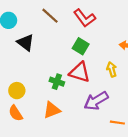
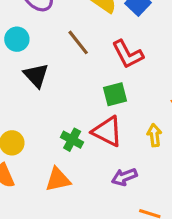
green square: (81, 46) -> (115, 94), turned 35
purple arrow: (96, 101) -> (124, 177), size x0.7

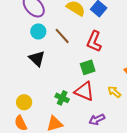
cyan circle: (17, 39) -> (38, 31), moved
red L-shape: (128, 54) -> (94, 41), turned 55
yellow arrow: (154, 135) -> (114, 92), turned -40

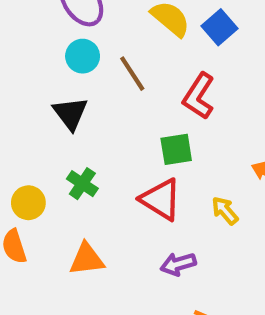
green cross: (62, 98) -> (82, 184), moved

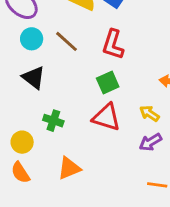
purple arrow: (178, 264) -> (151, 142), moved

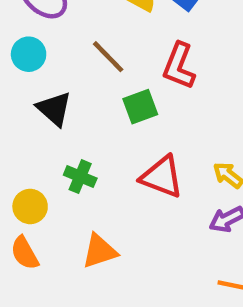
cyan circle: (32, 39) -> (29, 54), moved
green square: (108, 82) -> (140, 107), moved

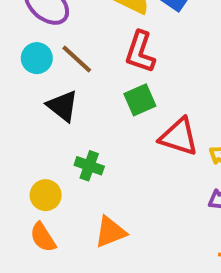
brown line: (108, 57) -> (77, 59), moved
red L-shape: (179, 66) -> (140, 52), moved
red triangle: (162, 177) -> (179, 137), moved

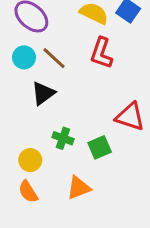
green square: (140, 100) -> (100, 147), moved
black triangle: (63, 106) -> (43, 93), turned 45

